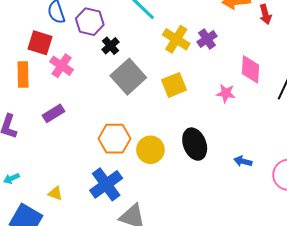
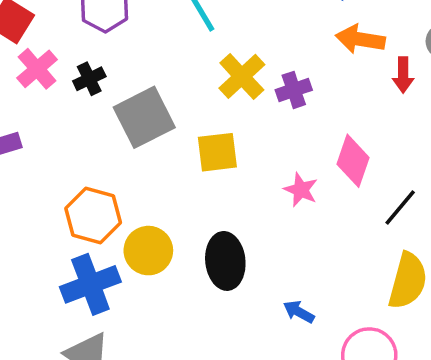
black cross: (110, 46) -> (89, 79), moved
blue cross: (106, 184) -> (90, 284), moved

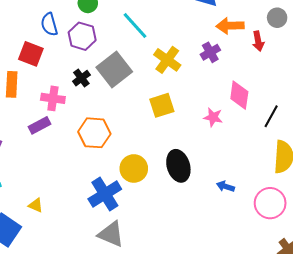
pink cross: (37, 69) -> (53, 98), moved, turned -30
purple cross: (294, 90) -> (210, 52), moved
gray square: (144, 117) -> (114, 70), moved
orange hexagon: (93, 215) -> (94, 133), moved

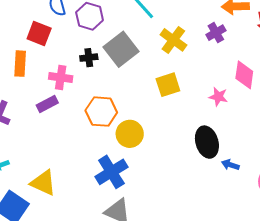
black cross: (81, 78) -> (89, 58), turned 30
black ellipse: (178, 166) -> (207, 142), moved
yellow circle: (134, 168) -> (130, 134), moved
yellow triangle: (36, 205) -> (43, 183), size x1.8

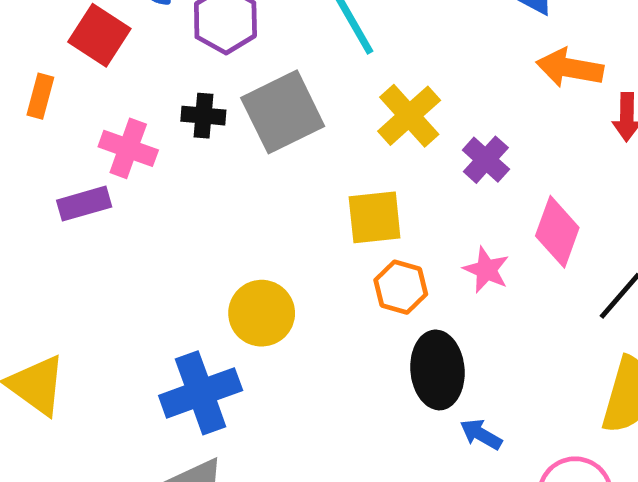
purple cross: (216, 33) -> (486, 160), moved, turned -30
orange rectangle: (20, 64) -> (40, 96), size x0.7
orange hexagon: (101, 112) -> (401, 287), moved, size x0.7

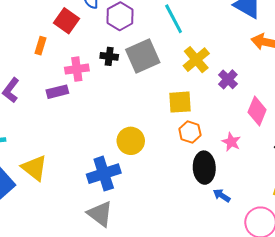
pink cross: (128, 148) -> (77, 69), turned -30
pink star: (486, 270) -> (231, 142), moved

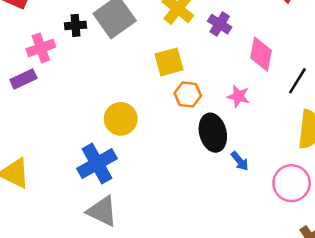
blue arrow: (222, 195) -> (240, 161), turned -150

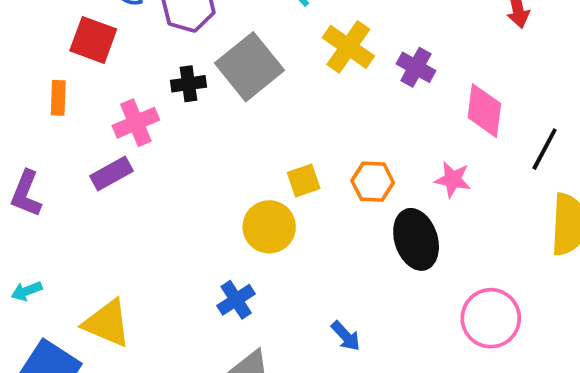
yellow square: (169, 62) -> (304, 181), moved, size x0.7
blue arrow: (240, 161) -> (346, 336), moved
blue cross: (97, 164) -> (236, 300), size x0.6
pink circle: (292, 183) -> (491, 318), moved

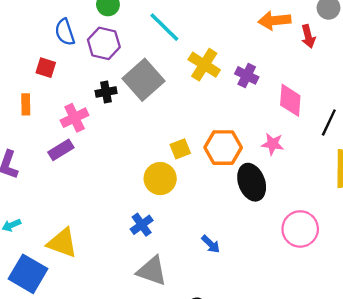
red square: (93, 40) -> (46, 68), size x0.7
orange hexagon: (373, 182) -> (223, 148), size x1.4

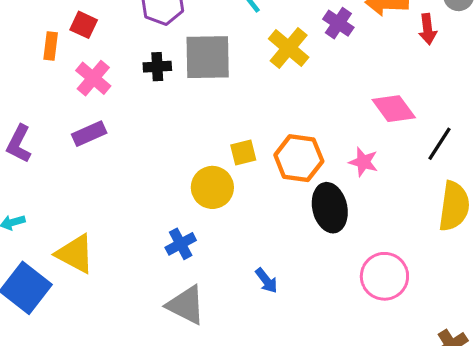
purple cross: (247, 75) -> (338, 23), moved
gray square: (143, 80) -> (208, 57), turned 33
pink diamond: (290, 100) -> (394, 109), turned -48
orange rectangle: (26, 104) -> (51, 46), moved
pink cross: (75, 118) -> (93, 78), moved, turned -32

